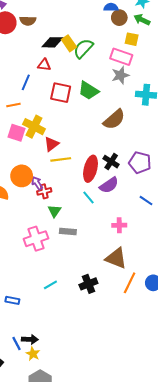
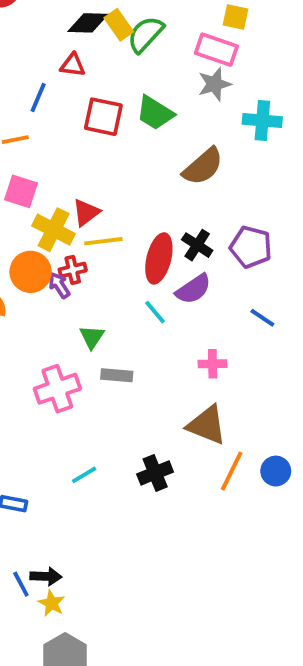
yellow cross: (34, 127) -> (54, 230), moved
red cross: (44, 191) -> (73, 270), moved

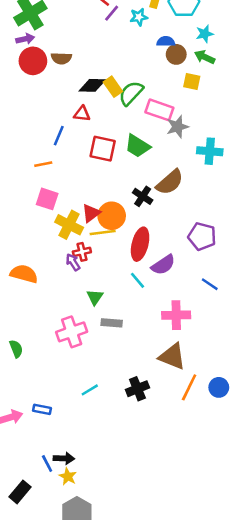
pink rectangle: (216, 50) -> (159, 110), moved
black cross: (197, 245) -> (143, 196), moved
orange circle: (31, 272) -> (112, 216), moved
pink cross: (213, 364) -> (176, 315), size x1.5

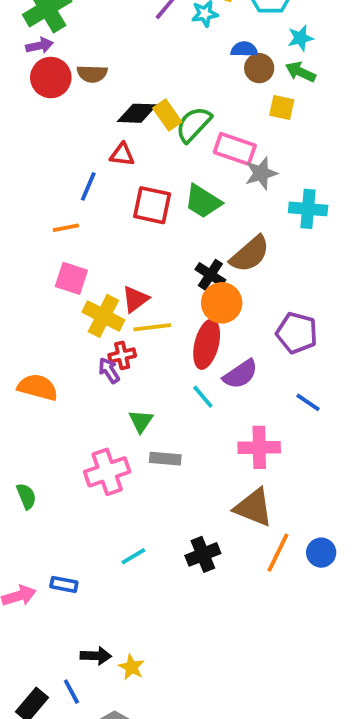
orange circle: (112, 216) -> (222, 303), moved
blue line: (47, 464) -> (71, 692), moved
yellow star: (68, 476) -> (132, 667), moved

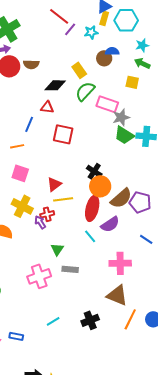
brown circle: (259, 68) -> (104, 58), moved
yellow rectangle: (167, 115) -> (79, 70), moved
green trapezoid: (203, 201) -> (124, 135), moved
brown semicircle: (250, 254) -> (121, 198), moved
yellow cross: (103, 316) -> (22, 206), moved

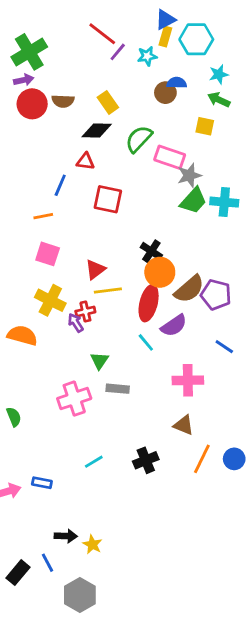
yellow rectangle: (79, 70) -> (108, 102), moved
green trapezoid: (124, 135) -> (193, 201), turned -80
brown triangle: (117, 295) -> (184, 425), size x0.7

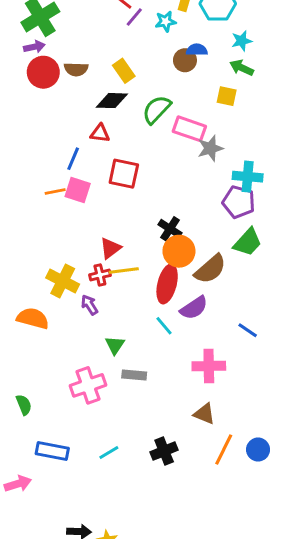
green trapezoid: (193, 201) -> (248, 242), moved
pink square: (48, 254) -> (78, 190), moved
purple pentagon: (216, 295) -> (239, 202), moved
red cross: (85, 312) -> (100, 275), moved
blue rectangle: (42, 483) -> (52, 451), moved, size x1.5

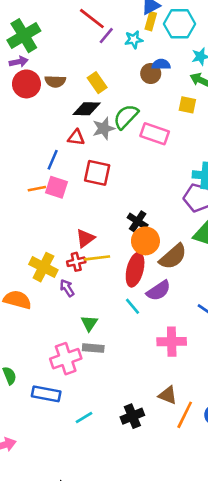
gray star: (210, 148) -> (104, 128), moved
gray rectangle: (134, 375) -> (93, 348), moved
brown triangle: (204, 414) -> (168, 395), moved
blue rectangle: (52, 451) -> (46, 394), moved

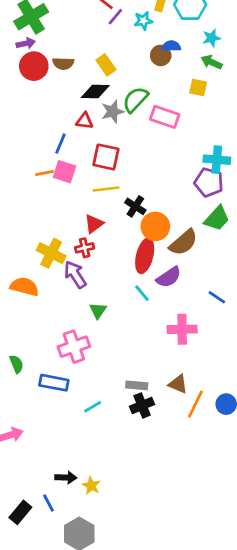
black cross: (138, 221) -> (135, 206), moved
yellow line: (97, 258) -> (106, 189), moved
purple arrow: (67, 288) -> (75, 275), size x1.5
gray rectangle: (93, 348) -> (137, 385), moved

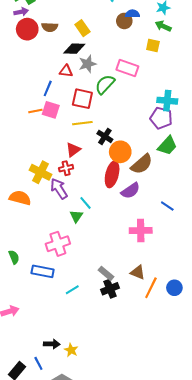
green semicircle: (135, 100) -> (105, 84), moved
cyan line: (142, 293) -> (85, 203), moved
gray rectangle: (137, 385) -> (106, 273), turned 35

